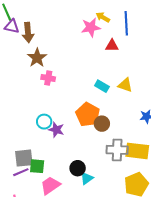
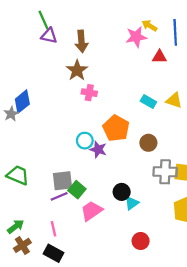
brown arrow: (28, 32) -> (81, 41), moved
orange pentagon: (88, 114) -> (116, 128), moved
green square: (37, 166) -> (77, 190), turned 35

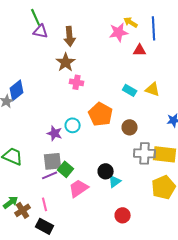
purple star: (98, 149) -> (55, 133), moved
brown cross: (22, 245) -> (23, 210), moved

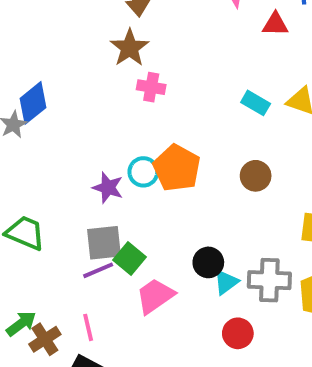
orange pentagon: (101, 114) -> (177, 168), moved
gray cross: (145, 153) -> (269, 280), moved
red circle: (123, 215) -> (238, 333), moved

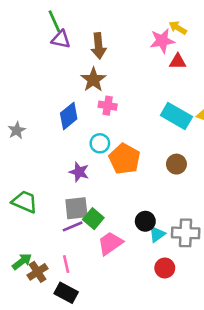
red triangle: (275, 24) -> (178, 61), moved
blue diamond: (33, 103) -> (69, 116), moved
cyan rectangle: (256, 103) -> (176, 116), size x1.6
cyan circle: (143, 172) -> (100, 143), moved

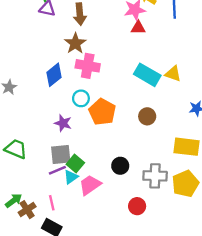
red triangle: (178, 61) -> (138, 28), moved
pink cross: (108, 106) -> (88, 66), size x1.5
cyan triangle: (157, 234) -> (71, 177), moved

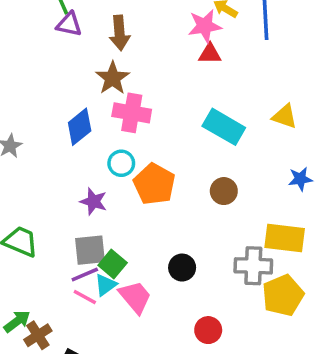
yellow triangle: (173, 74) -> (285, 116), moved
gray cross: (155, 176) -> (253, 266), moved
pink trapezoid: (90, 185) -> (135, 297), turned 85
pink line: (52, 203) -> (85, 297), moved, turned -48

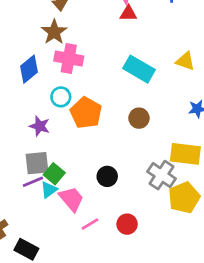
gray cross: (253, 266) -> (162, 175), turned 32
pink line: (85, 297) -> (90, 224), moved, turned -60

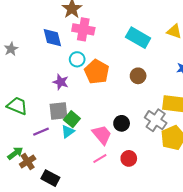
blue diamond: (29, 69) -> (52, 38), turned -65
black circle: (107, 176) -> (122, 123), moved
purple line: (33, 182) -> (41, 132), moved
pink trapezoid: (71, 199) -> (102, 135), moved

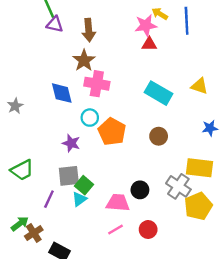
green trapezoid: (17, 106) -> (22, 170), turned 130
purple line: (41, 132) -> (49, 199), turned -42
pink trapezoid: (102, 135) -> (118, 203), turned -45

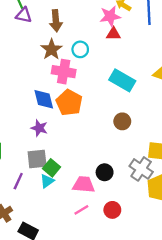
blue diamond: (62, 93) -> (44, 99), moved
cyan circle: (90, 118) -> (80, 49), moved
orange pentagon: (112, 132) -> (69, 103), moved

